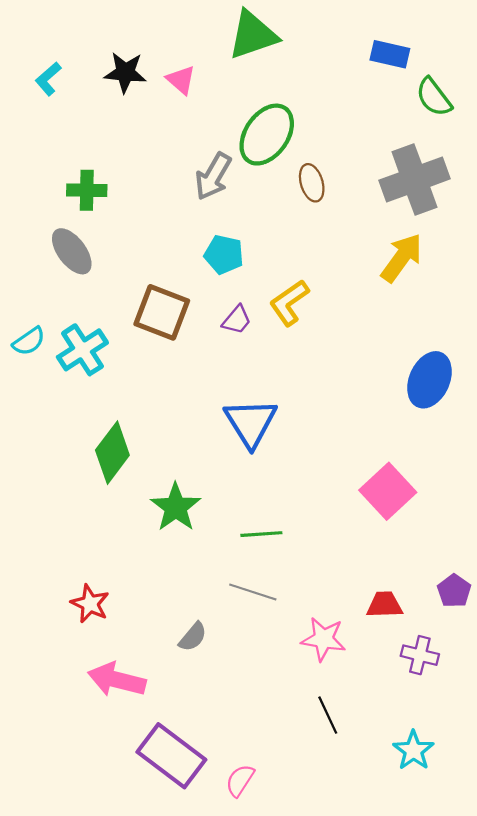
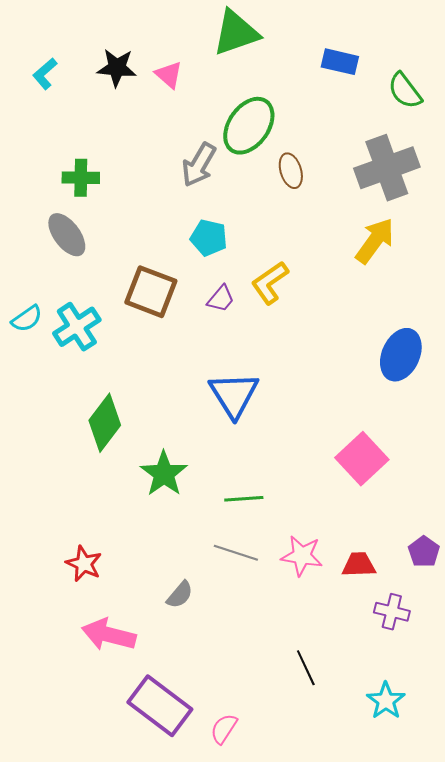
blue rectangle: (390, 54) -> (340, 62), moved
pink star: (323, 639) -> (302, 556), moved

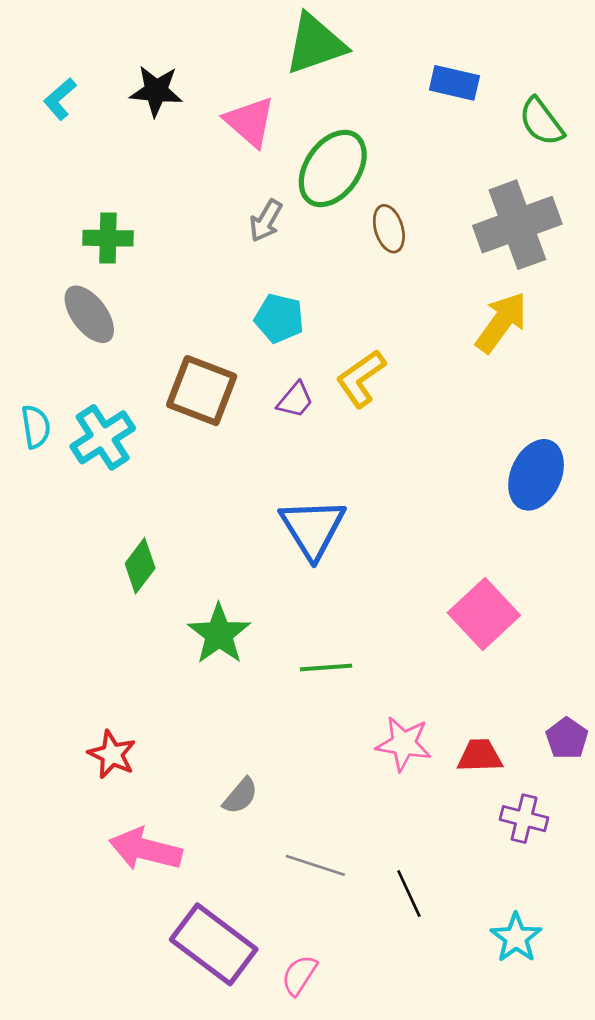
pink triangle: (169, 75) -> (250, 122), moved, size x1.4
gray arrow: (199, 165) -> (266, 221), size x0.7
cyan semicircle: (27, 319) -> (36, 427), turned -64
green diamond: (105, 423) -> (140, 566), size x0.7
gray line: (236, 553) -> (315, 865), moved

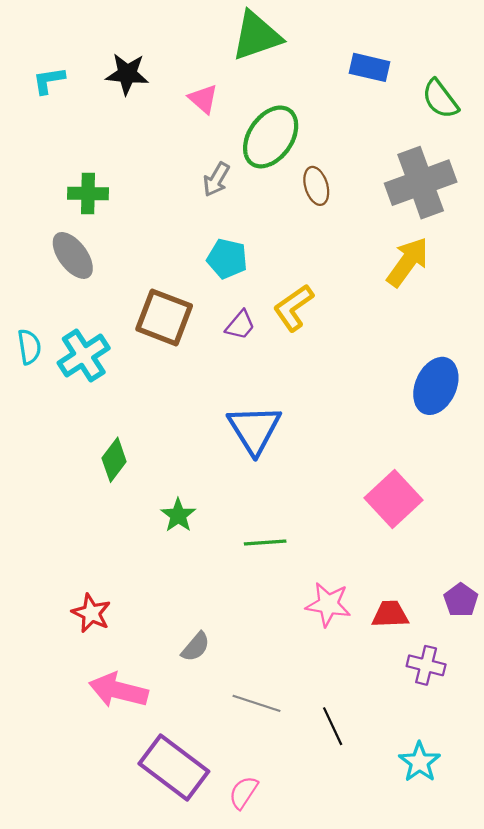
cyan L-shape: (60, 99) -> (49, 80), turned 32
pink triangle: (250, 122) -> (203, 99), size x0.7
green star: (219, 634) -> (178, 515), size x0.7

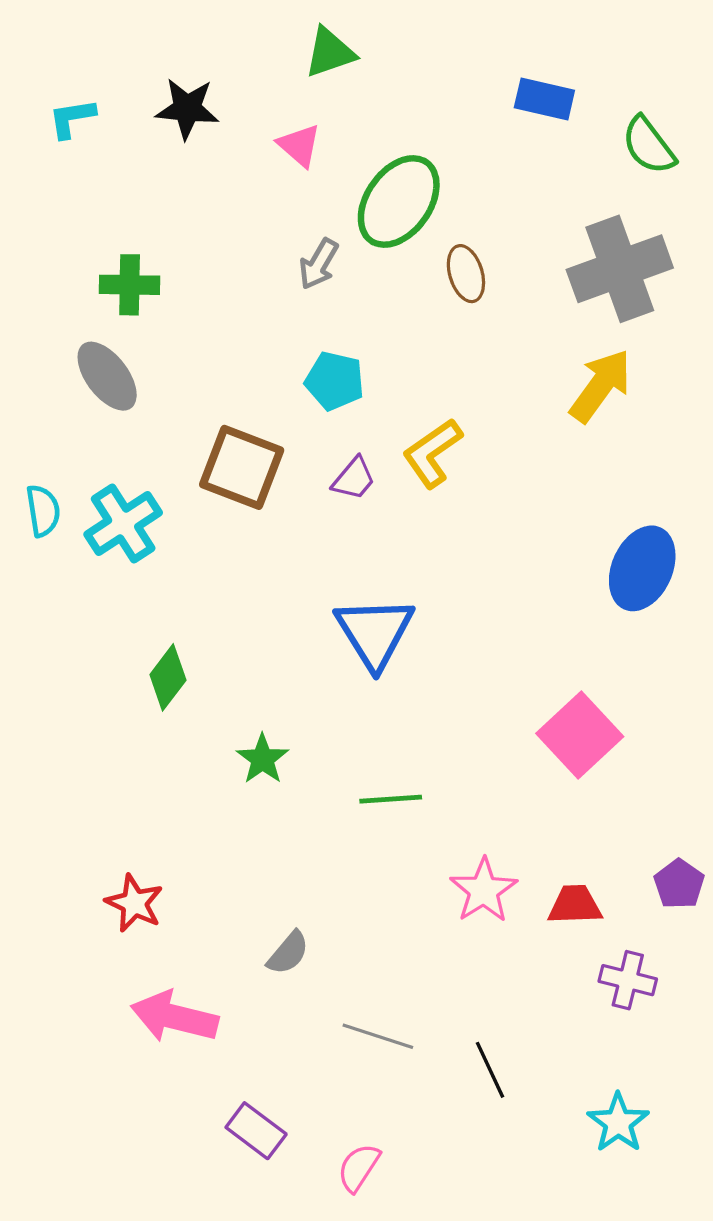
green triangle: (256, 36) -> (330, 53), moved, size x0.7
pink star: (328, 604) -> (484, 890), turned 30
purple rectangle: (174, 767) -> (256, 1131), size x0.6

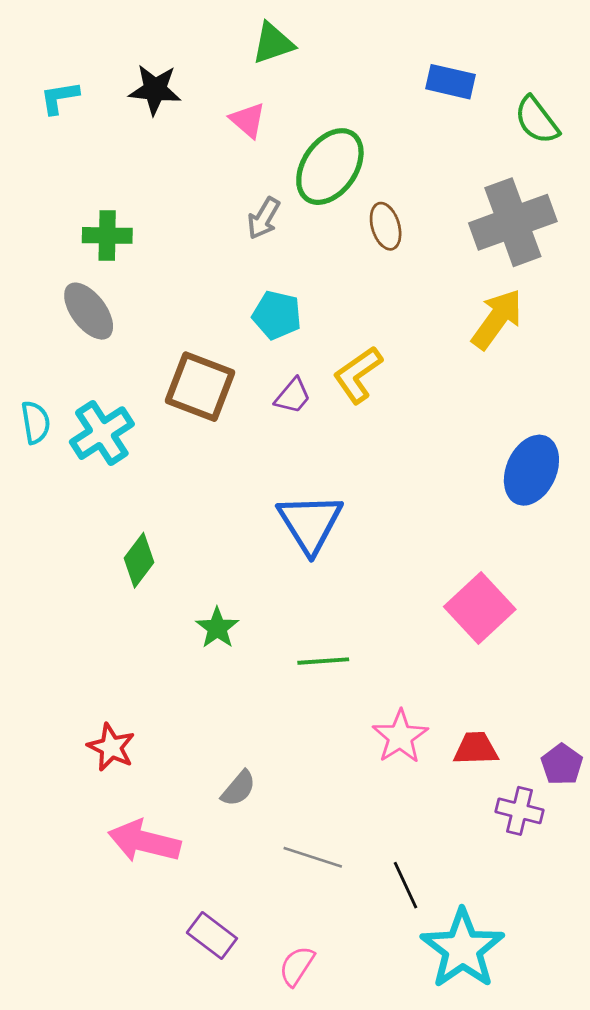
purple pentagon: (679, 884) -> (562, 764), moved
cyan star: (618, 1123) -> (462, 949), moved, size x1.6

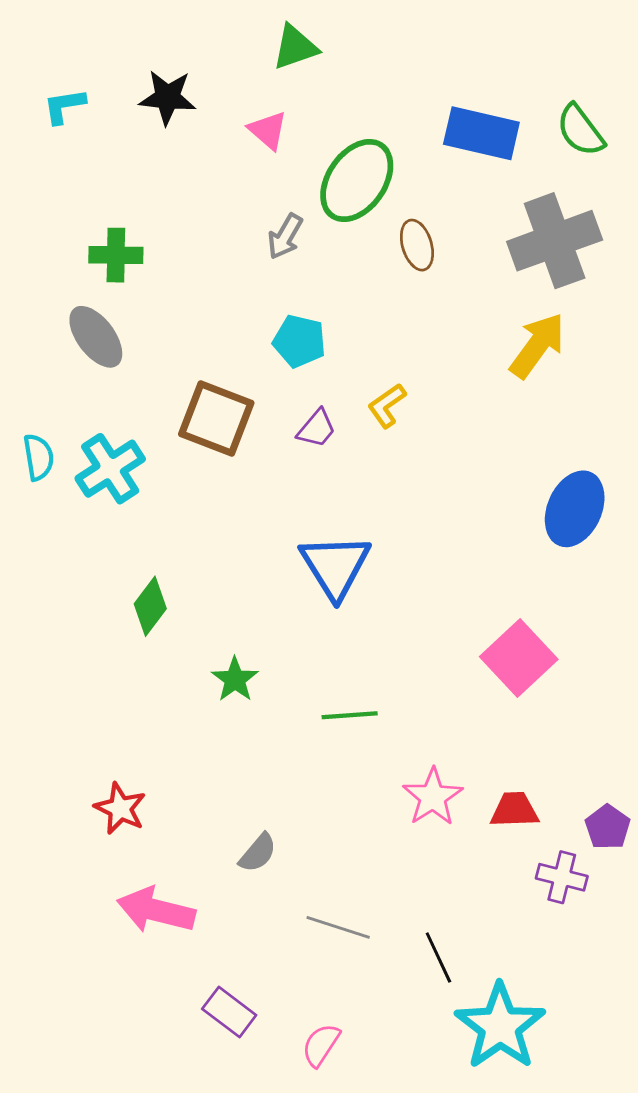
blue rectangle: (451, 82) -> (481, 133), moved, size x1.4
yellow L-shape: (358, 375) -> (387, 406), size x0.7

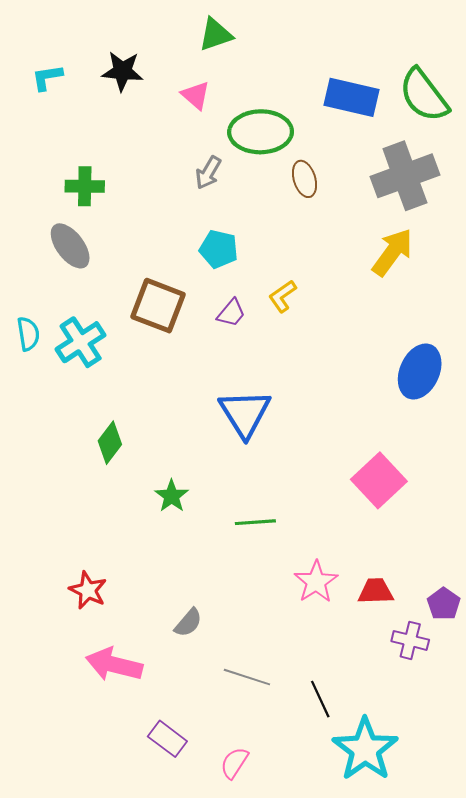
green semicircle: (580, 130) -> (424, 95), size x1.4
green ellipse: (357, 181) -> (261, 132), turned 54

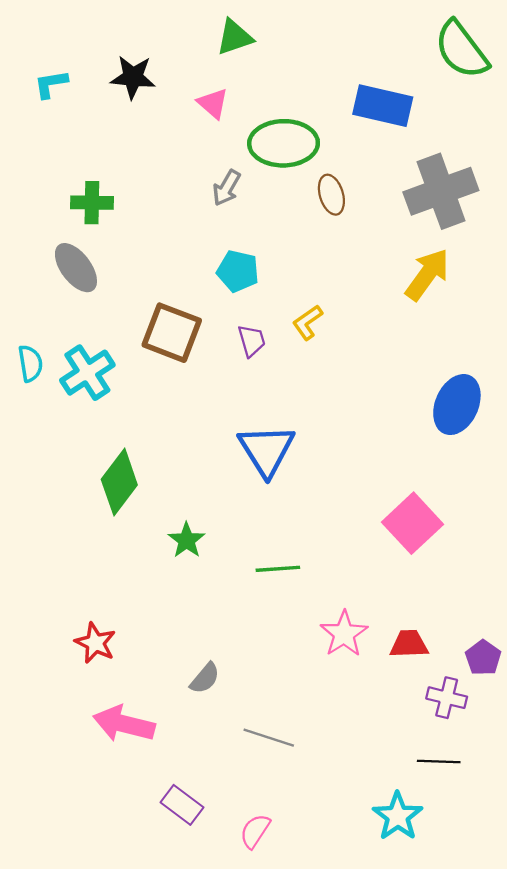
green semicircle: (424, 95) -> (461, 50), moved
purple trapezoid: (231, 313) -> (252, 341), turned -56
green diamond: (110, 443) -> (119, 482), size x1.4
black line: (320, 699) -> (439, 762), moved, turned -63
cyan star: (365, 749) -> (398, 816), size x0.7

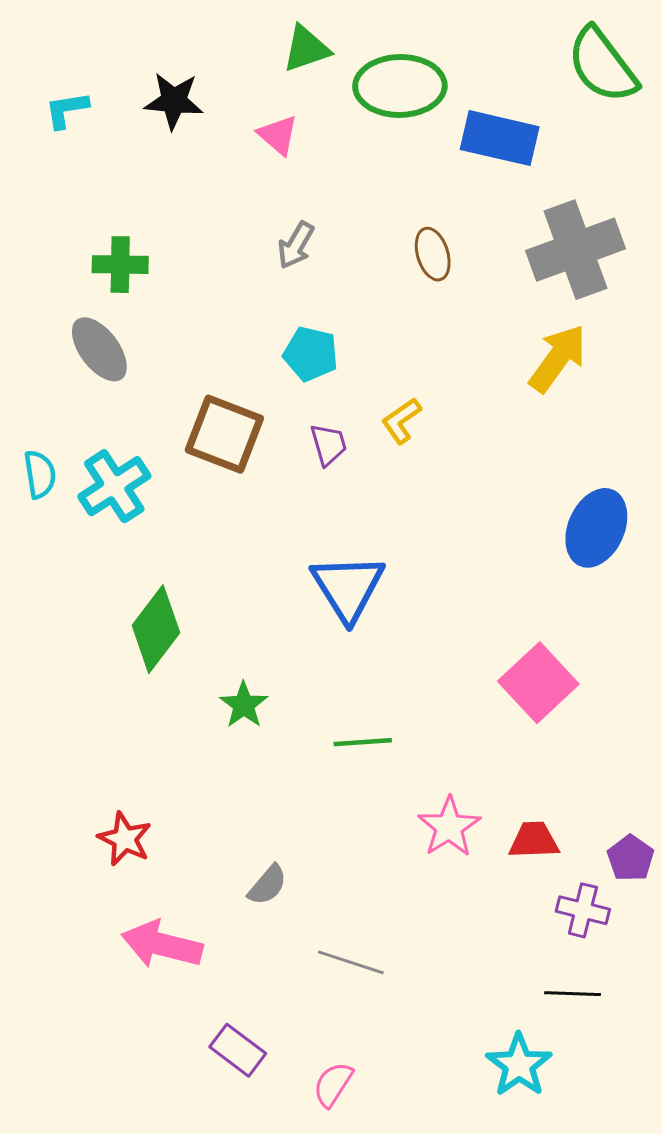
green ellipse: (284, 143) -> (400, 86), moved

